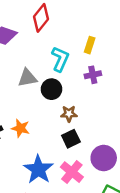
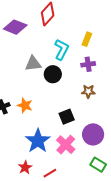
brown star: (69, 114) -> (88, 91), moved

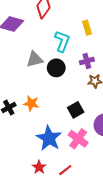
yellow rectangle: (87, 39) -> (87, 28), turned -32
purple cross: (88, 64) -> (87, 61), moved

